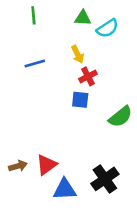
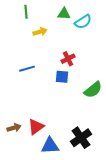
yellow arrow: (78, 54) -> (40, 32), moved, turned -80
blue line: (35, 63) -> (27, 69), moved

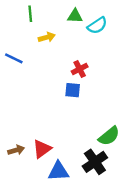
blue line: (27, 69) -> (14, 58), moved, turned 42
green semicircle: (93, 90) -> (109, 136), moved

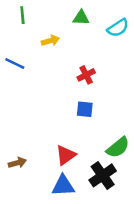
green line: (30, 14) -> (22, 15), moved
cyan semicircle: (97, 25) -> (118, 28), moved
blue square: (73, 90) -> (85, 109), moved
red triangle: (42, 149) -> (66, 155), moved

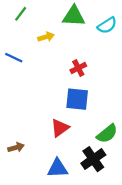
green line: (22, 15) -> (21, 14), turned 42
green triangle: (81, 18) -> (74, 16), size x1.5
blue square: (85, 109) -> (77, 99), size x1.5
red triangle: (66, 155) -> (60, 128), moved

